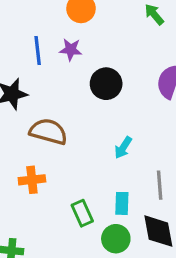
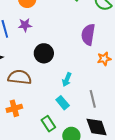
black circle: (106, 84) -> (44, 53), moved
cyan rectangle: (122, 203) -> (63, 103), moved, turned -32

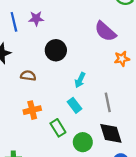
purple semicircle: (88, 35) -> (105, 31), turned -60
brown semicircle: (20, 77) -> (28, 76), size x0.6
orange cross: (14, 108) -> (32, 110), moved

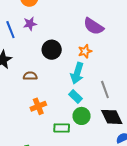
orange star: (122, 59) -> (85, 51), moved
cyan arrow: (80, 80) -> (77, 73), size x1.5
green rectangle: (58, 128) -> (62, 128), moved, turned -49
green circle: (83, 142) -> (82, 116), moved

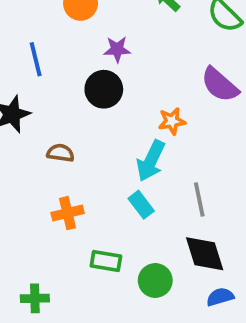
purple star: (30, 24) -> (117, 49), moved
purple semicircle: (94, 26) -> (220, 85), moved
black circle: (52, 50) -> (104, 89), moved
green circle: (82, 116) -> (155, 281), moved

